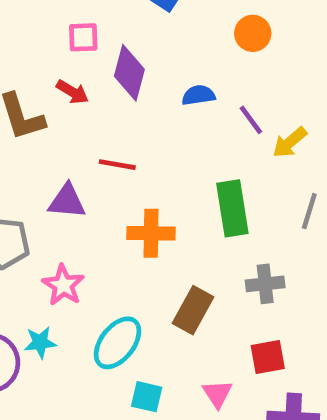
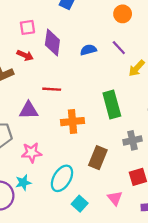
orange circle: (253, 33) -> (123, 14), moved
purple line: (251, 120) -> (119, 48), moved
pink star: (63, 285) -> (32, 153), turned -30
cyan square: (147, 397) -> (80, 204), turned 35

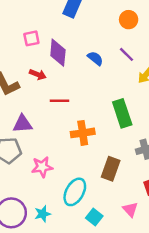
blue semicircle: (88, 50) -> (95, 58), turned 56
red arrow: (25, 55) -> (38, 74), moved
purple triangle: (29, 110) -> (23, 124), moved
cyan star: (23, 183) -> (43, 214), moved

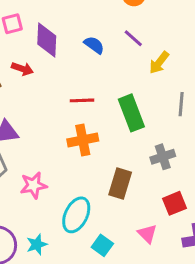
red line: (60, 101) -> (82, 100), moved

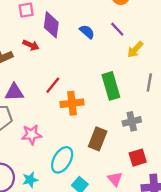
red line: (82, 100) -> (53, 85), moved, turned -54

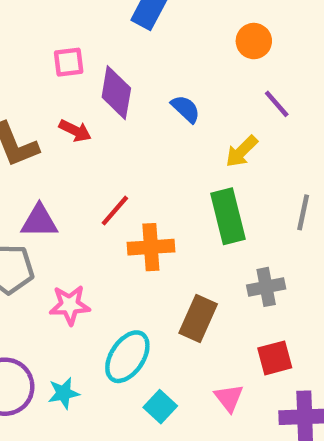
purple line: (117, 29) -> (277, 104), moved
yellow arrow: (135, 50) -> (242, 151), moved

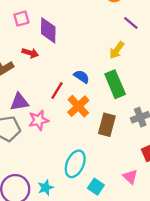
blue semicircle: (186, 109) -> (82, 77), moved
orange cross: (151, 247) -> (78, 106), turned -30
pink star: (70, 305) -> (39, 120), moved
brown rectangle: (198, 319) -> (107, 125), moved

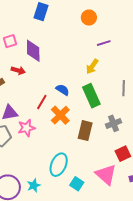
purple line: (131, 23) -> (104, 43), turned -56
pink triangle: (130, 177) -> (106, 175), size x1.6

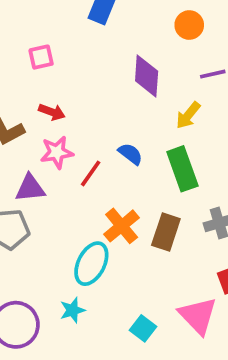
purple diamond: (33, 51) -> (147, 76), moved
orange cross: (60, 115) -> (122, 226), moved
pink star: (26, 128) -> (57, 152), moved
cyan ellipse: (59, 165) -> (91, 264), moved
cyan star: (34, 185) -> (72, 310), moved

